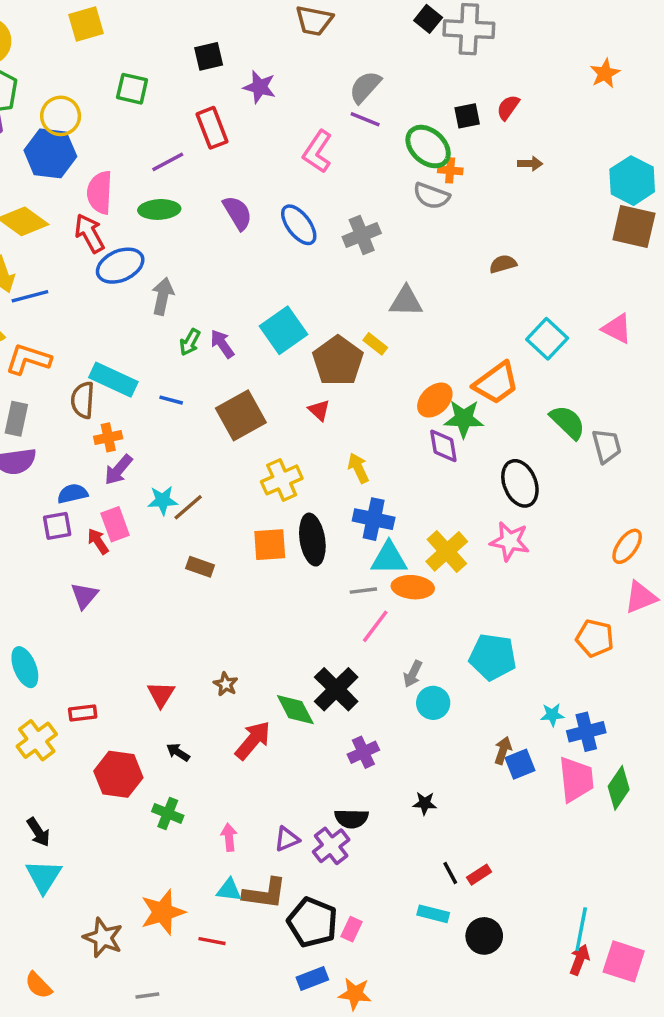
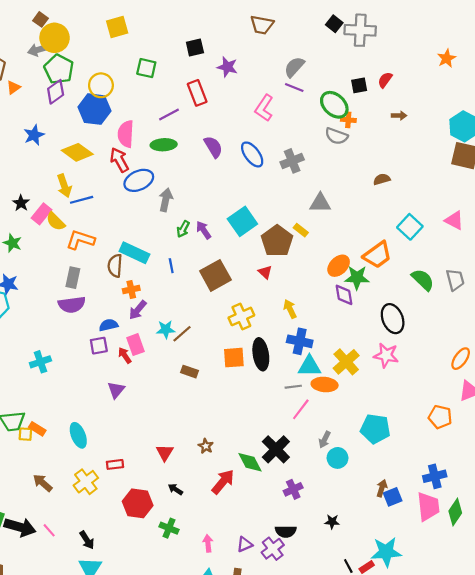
blue line: (171, 400) -> (171, 266), turned 64
gray trapezoid: (607, 446) -> (455, 280), moved
cyan star: (552, 715) -> (386, 552), moved, size x2.0

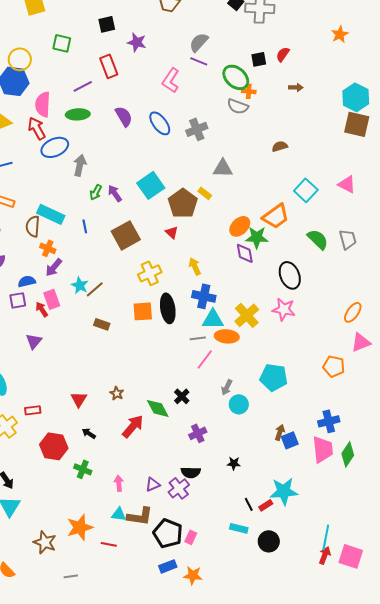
orange cross: (131, 289) -> (48, 248), turned 35
cyan star: (166, 329) -> (80, 285), turned 30
black cross: (276, 449) -> (182, 396), size x0.6

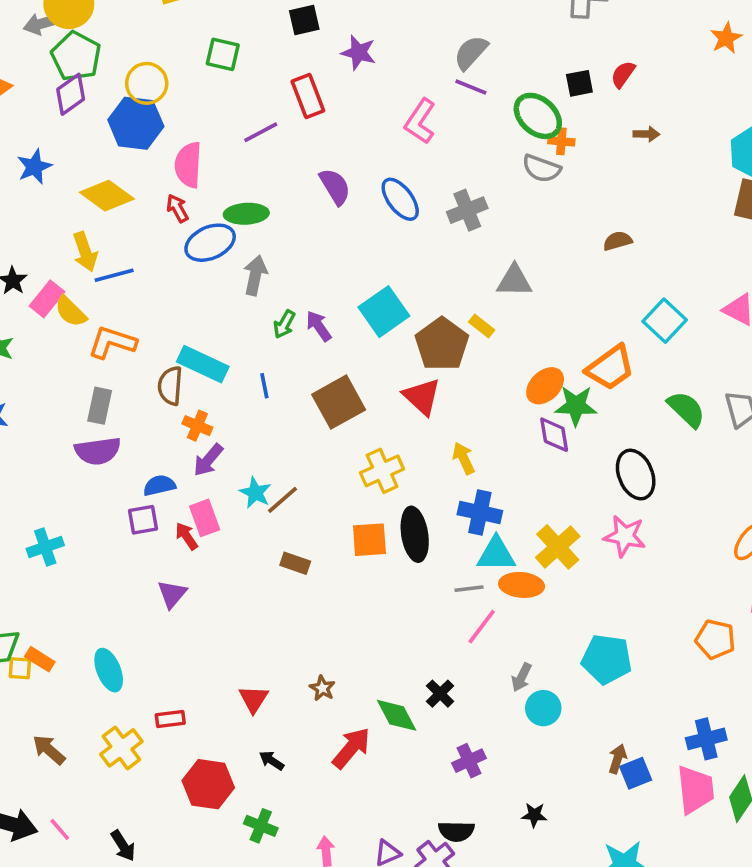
green ellipse: (78, 114) -> (246, 214), moved
red arrow: (37, 128) -> (177, 208), size x0.7
red triangle: (172, 232) -> (422, 397), size x1.6

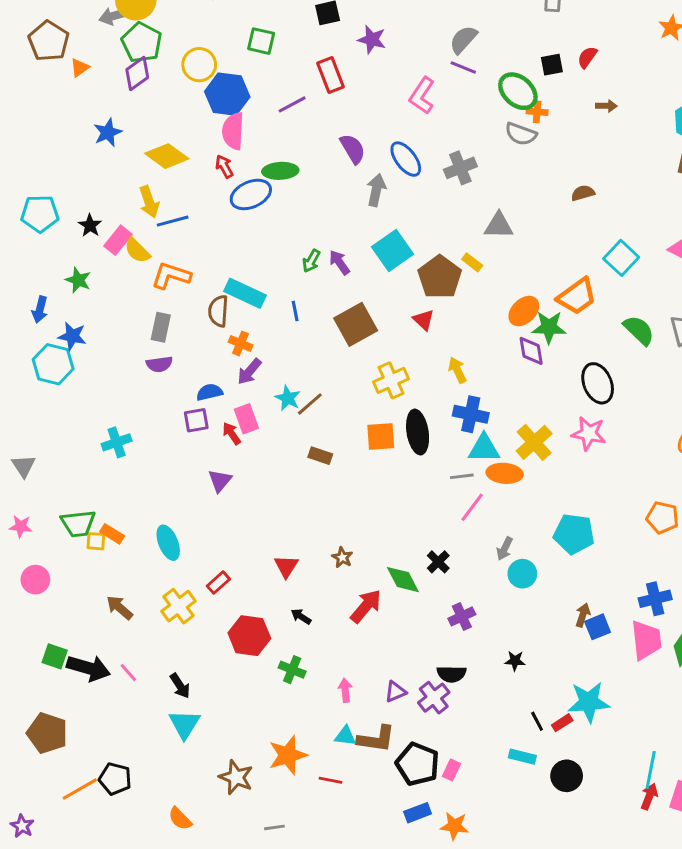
blue hexagon: (136, 123) -> (227, 94), moved
gray arrow: (255, 275) -> (376, 190), moved
red triangle: (422, 397) -> (423, 320), size x0.7
purple semicircle: (98, 451) -> (159, 364), size x0.7
red rectangle: (170, 719) -> (218, 583), turned -35

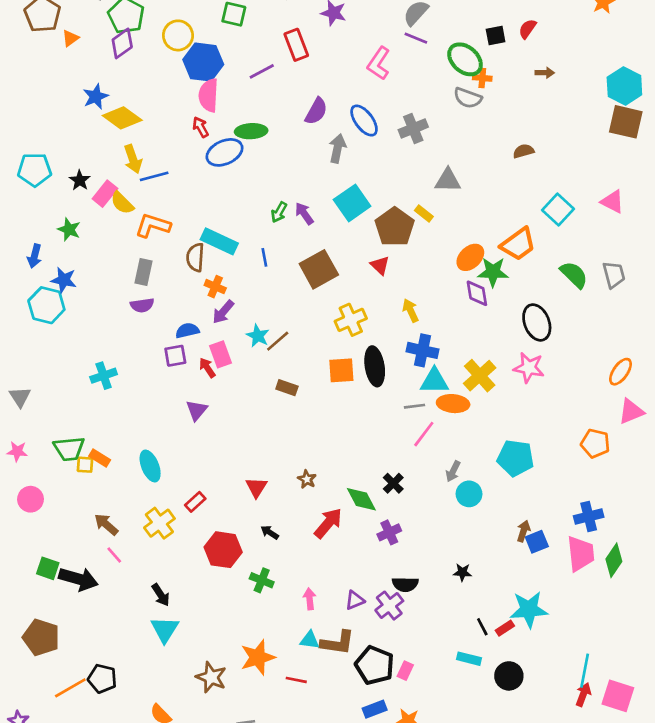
purple semicircle: (353, 149) -> (316, 111), turned 60
yellow diamond: (167, 156) -> (122, 118), moved
purple cross: (462, 616) -> (389, 532), moved
pink line: (128, 673) -> (114, 555), moved

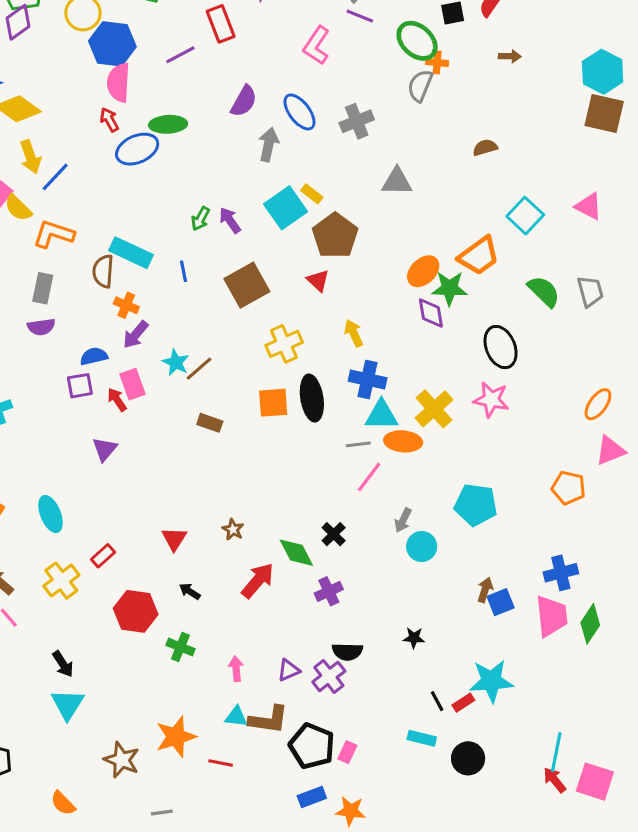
gray semicircle: (468, 98) -> (420, 86), turned 92
blue line: (154, 176) -> (55, 177), turned -32
yellow rectangle: (424, 214) -> (312, 194), moved
red arrow: (583, 695) -> (555, 780), turned -60

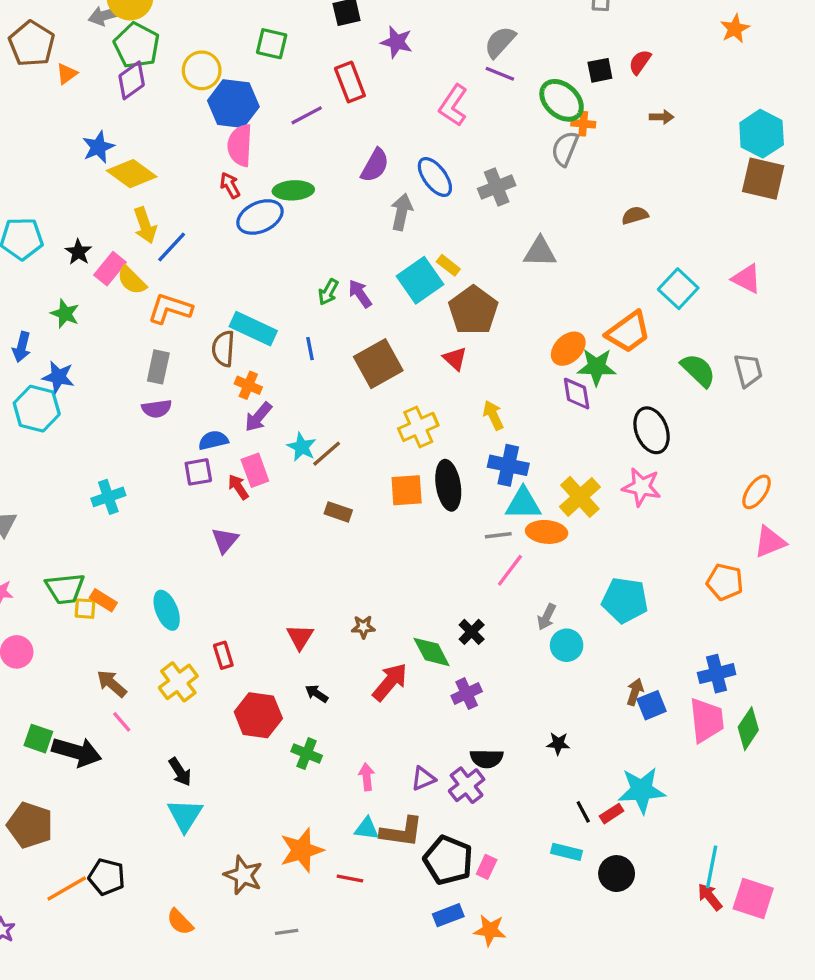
brown star: (233, 529) -> (363, 627), turned -30
red rectangle: (103, 556) -> (223, 655), turned -65

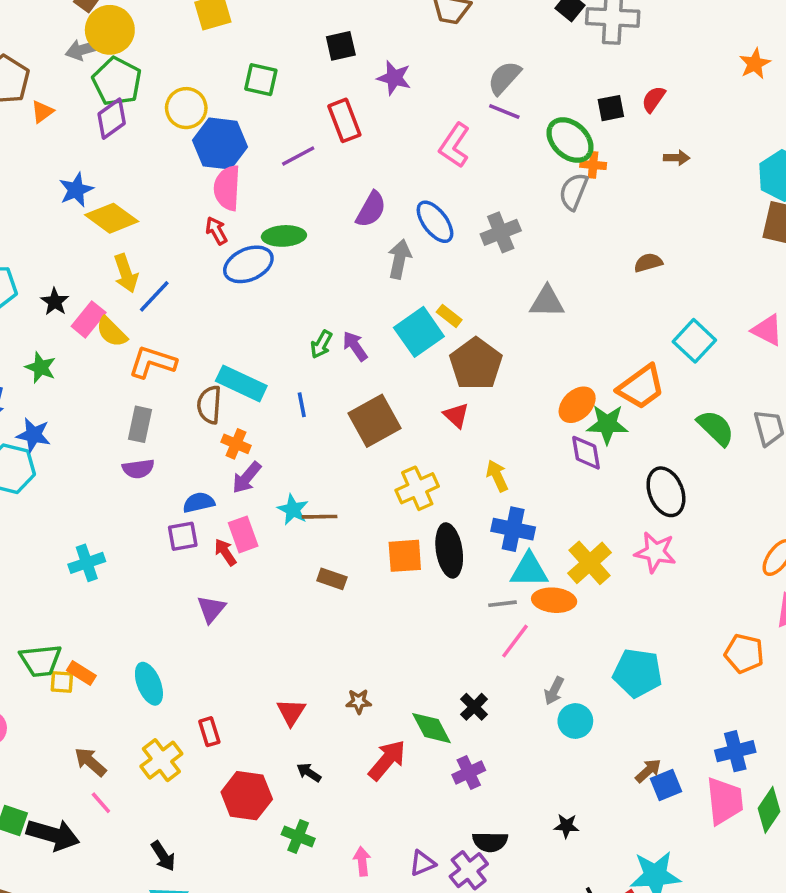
brown line: (327, 454) -> (319, 517), turned 40
brown arrow: (635, 692) -> (648, 771), turned 30

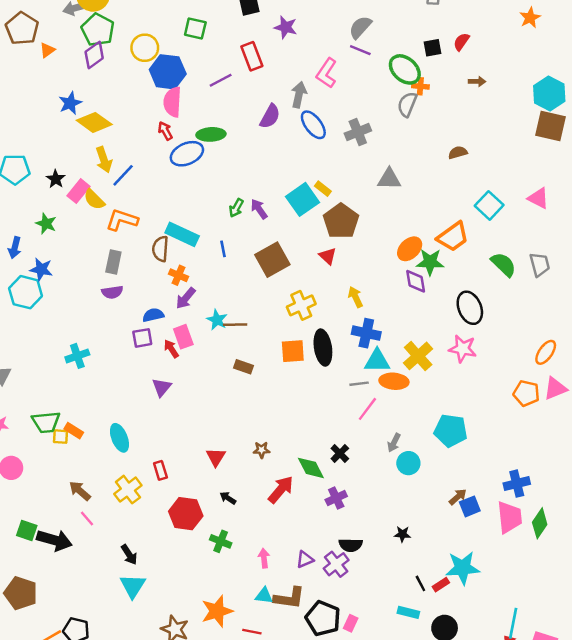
gray arrow: (399, 259) -> (299, 95), moved
orange pentagon: (744, 653) -> (526, 393), moved

